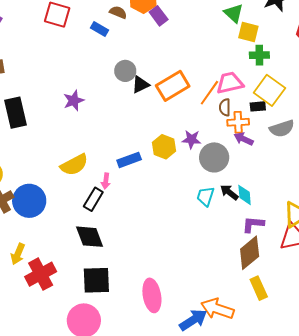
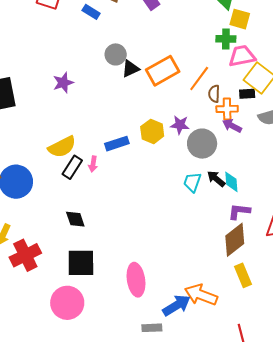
green cross: (259, 55) -> (226, 39), moved
pink trapezoid: (230, 83) -> (242, 56), moved
black rectangle: (93, 199) -> (72, 167), moved
black diamond: (90, 237) -> (75, 219), size x0.7

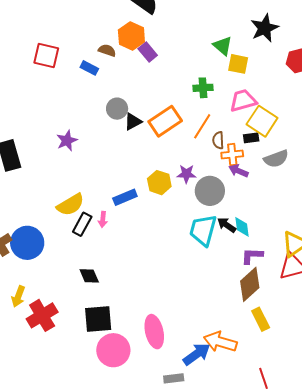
green cross: (226, 39) -> (203, 88), moved
cyan trapezoid: (192, 182) -> (203, 230), size x1.6
pink circle: (67, 303) -> (113, 350), moved

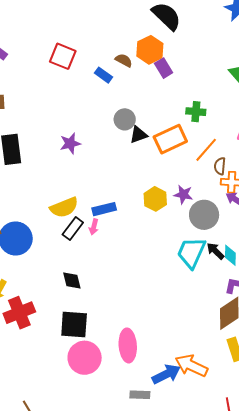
green cross: (203, 88) -> (196, 112), moved
blue rectangle: (125, 197) -> (104, 209), moved

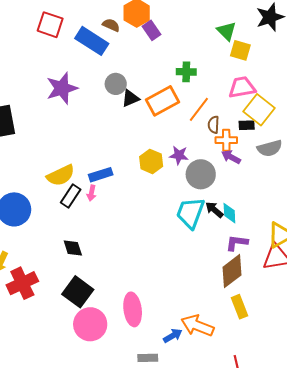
blue rectangle: (103, 75) -> (92, 41), size x1.8
purple star: (70, 143) -> (62, 88), moved, size x1.5
black square: (74, 325) -> (78, 292), turned 36
blue arrow: (166, 374) -> (173, 336), size x0.7

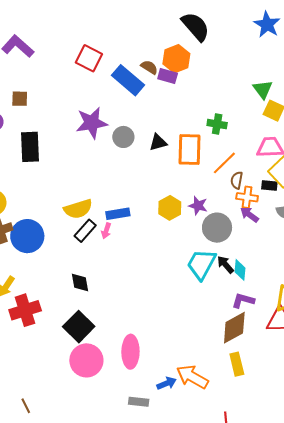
purple rectangle: (151, 30) -> (168, 76), moved, turned -48
gray circle: (116, 84) -> (123, 137), moved
orange rectangle: (163, 101) -> (189, 149), turned -68

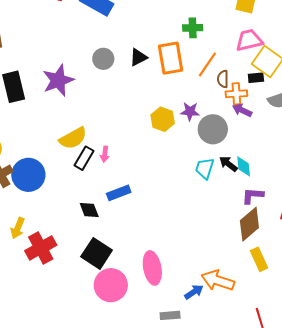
purple star: (92, 123) -> (58, 80), moved
blue rectangle: (118, 214) -> (119, 193), moved
cyan trapezoid: (201, 264) -> (205, 168), size x0.7

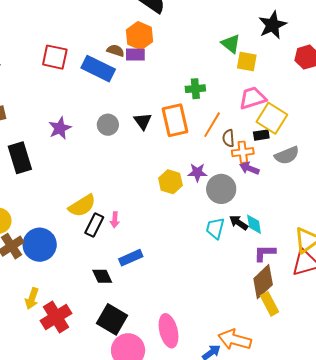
black triangle: (138, 57) -> (143, 121), turned -36
purple star: (58, 80) -> (60, 128), moved, size x0.7
yellow rectangle: (259, 259) -> (270, 304), moved

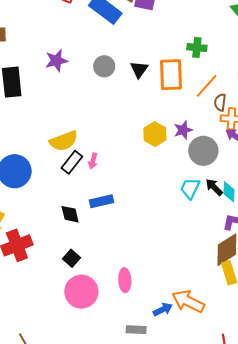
purple star: (197, 172) -> (183, 130), turned -30
black square: (112, 319) -> (72, 258), size x0.6
pink ellipse: (169, 331) -> (125, 280), size x0.7

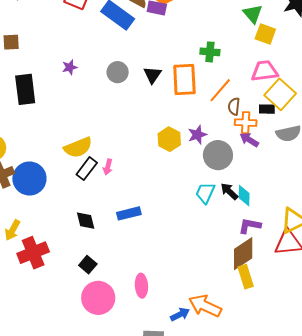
purple star: (56, 61) -> (70, 67), size x0.7
blue rectangle: (102, 201) -> (129, 213), moved

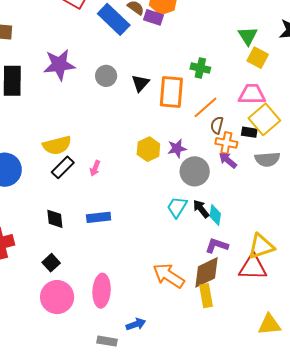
purple star: (70, 67) -> (59, 65), size x2.0
pink arrow: (108, 167) -> (95, 168), moved
pink ellipse: (141, 286) -> (102, 291), size x1.4
orange arrow: (205, 306) -> (169, 276), moved

